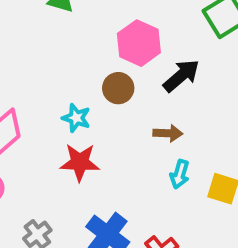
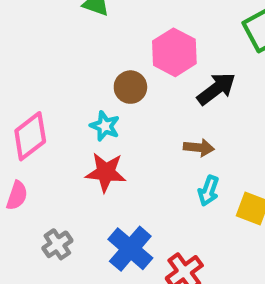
brown circle: (118, 88) -> (130, 87), moved

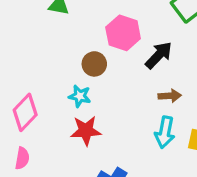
brown arrow: (199, 148) -> (170, 96), moved
cyan arrow: (209, 191) -> (165, 132), size x1.4

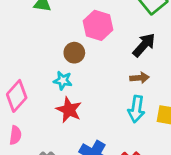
black arrow: (159, 55) -> (144, 45), moved
red star: (86, 131) -> (69, 110), turned 30

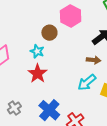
cyan arrow: (136, 109) -> (87, 82), turned 30

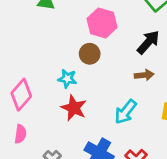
brown circle: (49, 33) -> (90, 54), moved
cyan arrow: (87, 82) -> (126, 112), moved

